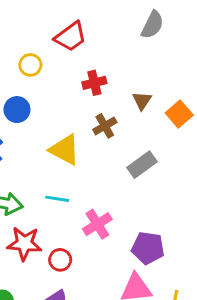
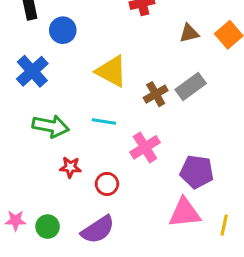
brown triangle: (142, 101) -> (189, 33), moved, turned 42
brown cross: (105, 126) -> (156, 94), moved
red star: (24, 243) -> (70, 167), size x0.6

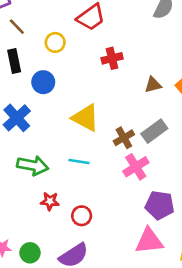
pink cross: (145, 147) -> (136, 167), moved

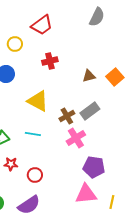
red cross: (112, 58) -> (50, 61), moved

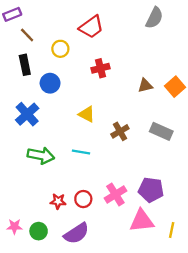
yellow triangle: (38, 101) -> (87, 114), size x0.7
gray rectangle: (90, 111) -> (161, 131), moved, turned 60
pink cross: (76, 138) -> (115, 194), moved
red star: (11, 164) -> (58, 201), moved

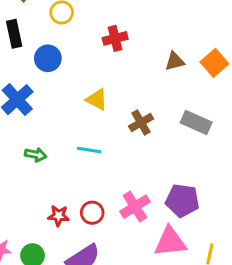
green arrow: (41, 155) -> (36, 155), size x0.6

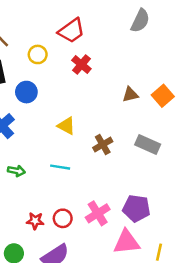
red cross: (115, 38) -> (81, 65), moved, turned -36

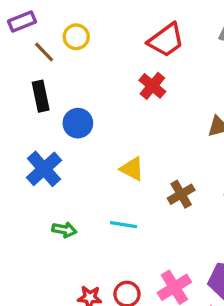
red trapezoid: (71, 31) -> (166, 40), moved
yellow circle: (38, 54) -> (76, 37), moved

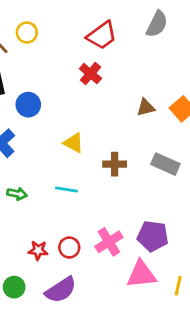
brown cross: (181, 194) -> (115, 164), turned 30

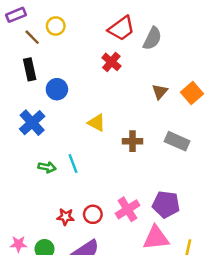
gray semicircle: (157, 24) -> (152, 38), moved
brown triangle: (146, 107) -> (160, 92), turned -35
cyan line: (66, 190) -> (73, 164), moved, turned 60

